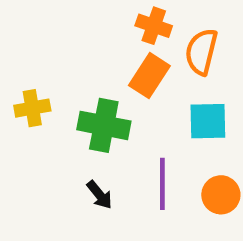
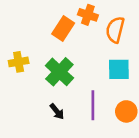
orange rectangle: (149, 76) -> (63, 28), moved
green cross: (104, 125) -> (59, 72), turned 32

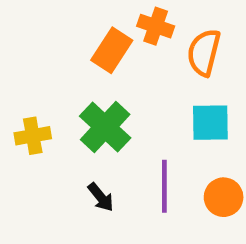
yellow cross: (19, 62) -> (33, 136), moved

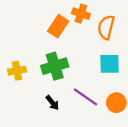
green cross: (105, 127) -> (55, 66), turned 30
purple line: (164, 186) -> (86, 97), turned -55

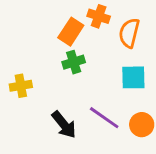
green cross: (55, 66) -> (74, 62), moved, size x0.7
black arrow: (52, 103) -> (64, 125), size x1.5

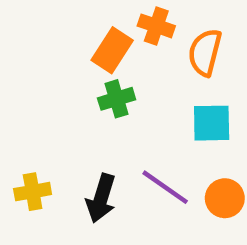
yellow cross: (21, 86) -> (33, 192), moved
black arrow: (64, 125) -> (101, 198), turned 56

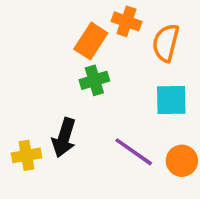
black arrow: (101, 198) -> (64, 138), moved

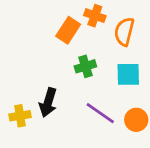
green cross: (94, 80) -> (85, 66), moved

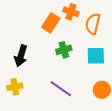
black arrow: (48, 102) -> (21, 56), moved
purple line: (100, 113) -> (61, 89), moved

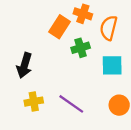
green cross: (64, 50) -> (81, 48), moved
yellow cross: (15, 87) -> (34, 102), moved

